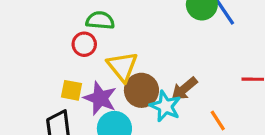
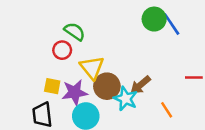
green semicircle: (100, 20) -> (75, 31), turned 30
purple star: (100, 98) -> (75, 92), turned -30

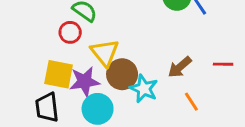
brown arrow: (140, 85) -> (180, 67), moved
yellow square: (52, 86) -> (59, 74), size x1.5

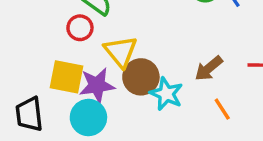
black trapezoid: (47, 107) -> (29, 114), moved
cyan circle: (98, 109) -> (88, 118), moved

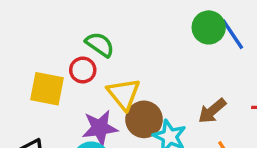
yellow square: (66, 77) -> (47, 89), moved

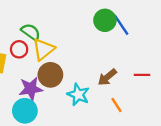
yellow triangle: (124, 94) -> (43, 49), moved, turned 30
brown circle: (144, 119) -> (50, 75), moved

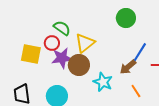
blue line: (121, 25) -> (140, 52), moved, turned 66
yellow triangle: (43, 49) -> (85, 43), moved
purple star: (31, 89) -> (62, 58), moved

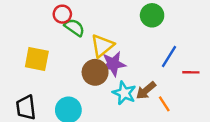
red circle: (52, 43) -> (62, 14), moved
purple star: (62, 58) -> (113, 64), moved
brown arrow: (128, 67) -> (146, 91), moved

